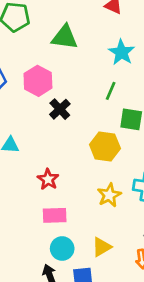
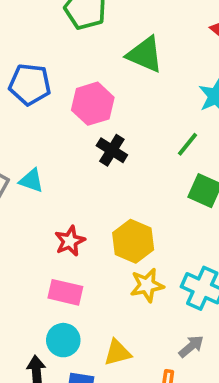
black cross: (60, 109) -> (112, 150), turned -30
yellow hexagon: (105, 146) -> (133, 241), moved

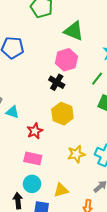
pink hexagon: (93, 104) -> (66, 60), moved
cyan triangle: (31, 181) -> (12, 112), moved
yellow hexagon: (133, 241) -> (62, 114), moved

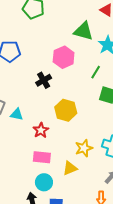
green triangle: (74, 31) -> (83, 31), moved
black cross: (57, 82) -> (44, 80), moved, turned 35
yellow triangle: (61, 190) -> (70, 168), moved

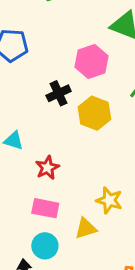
yellow hexagon: (66, 110) -> (94, 113), moved
yellow star: (84, 148) -> (109, 200), turned 30

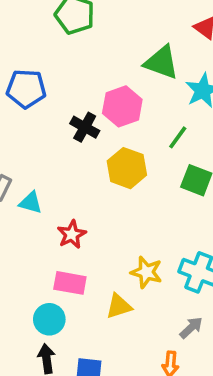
black cross: (59, 93) -> (85, 127), moved, turned -35
cyan circle: (45, 246) -> (49, 319), moved

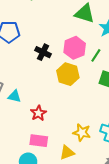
pink hexagon: (122, 106) -> (75, 48), moved

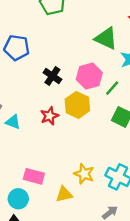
red star: (38, 113) -> (49, 116), moved

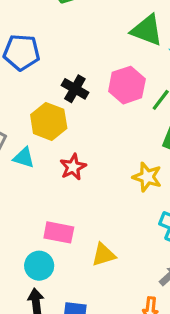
yellow hexagon: (77, 105) -> (49, 121), moved
red star: (49, 116) -> (73, 167), moved
yellow star: (84, 174) -> (147, 177), moved

